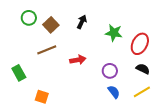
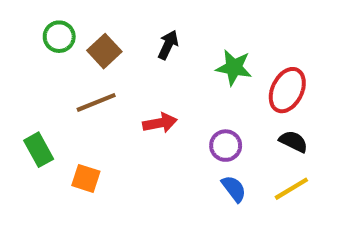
orange square: (42, 97) -> (86, 178), moved

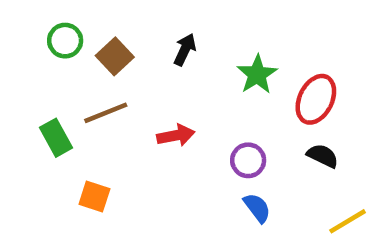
green star: (234, 67) -> (257, 74), turned 30
green rectangle: (39, 150) -> (56, 138), moved
yellow line: (291, 189) -> (348, 221), moved

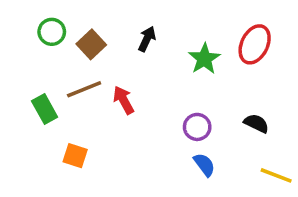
red ellipse: (316, 99) -> (255, 44), moved
red arrow: (176, 135) -> (124, 100), moved, turned -108
yellow line: (348, 221) -> (276, 175), turned 52

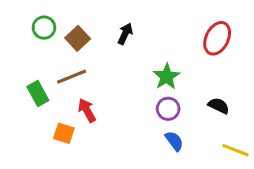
green star: (204, 59) -> (167, 77), moved
red arrow: (124, 100) -> (87, 110), moved

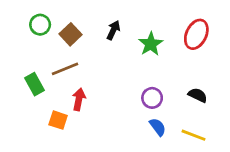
green star: (167, 77) -> (151, 44), moved
red arrow: (87, 110) -> (79, 99), turned 40
yellow line: (236, 150) -> (194, 135), moved

